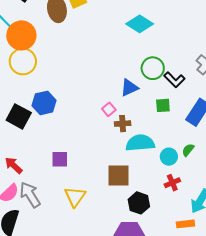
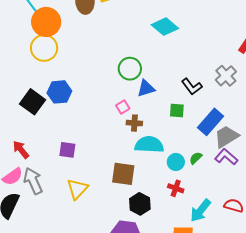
green circle: (153, 68) -> (130, 69), moved
red cross: (172, 183) -> (176, 188), turned 35

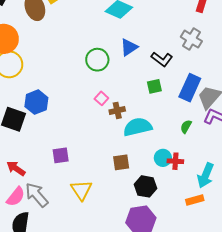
blue triangle: (146, 88) -> (129, 47), moved
cyan circle: (176, 162) -> (163, 158), moved
brown square: (123, 174) -> (121, 162), size x0.7

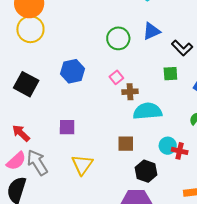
blue hexagon: (36, 102) -> (72, 71), moved

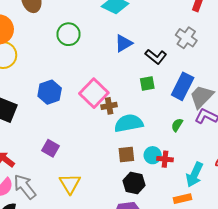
green circle: (118, 38) -> (69, 34), moved
pink square: (116, 77) -> (94, 93), size x2.0
purple square: (67, 127) -> (51, 148), turned 36
brown square: (126, 144) -> (126, 155), moved

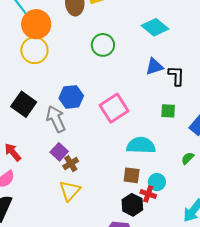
black L-shape: (156, 57) -> (176, 76), moved, turned -140
brown cross: (109, 106) -> (71, 164), moved, turned -35
red cross: (165, 159) -> (148, 194), moved
gray arrow: (25, 187) -> (56, 119), moved

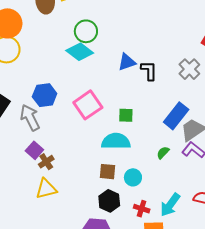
cyan diamond: (155, 27) -> (80, 52), moved
green circle: (103, 45) -> (86, 31), moved
green square: (168, 111) -> (126, 115), moved
yellow triangle: (70, 191) -> (46, 189), turned 35
red cross: (148, 194) -> (142, 209), moved

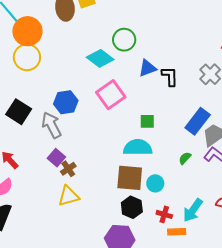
green circle: (86, 31) -> (124, 40), moved
pink square: (88, 105) -> (111, 95), moved
brown square: (107, 172) -> (130, 178), size x1.6

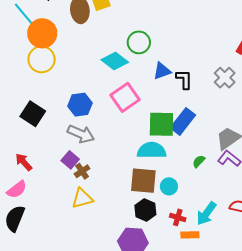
green square: (147, 121) -> (161, 124), size x1.8
blue rectangle: (198, 121) -> (183, 121), moved
gray arrow: (51, 125) -> (81, 134), moved, turned 140

